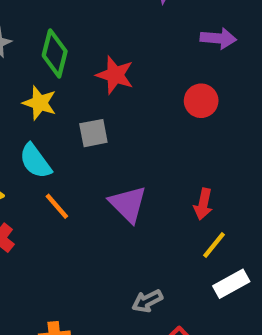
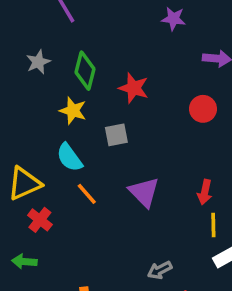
yellow line: (214, 245) -> (213, 225), turned -40

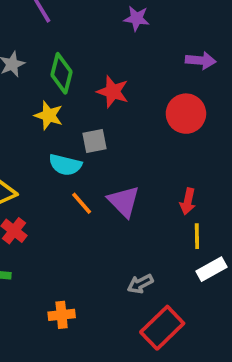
purple star: (174, 19) -> (137, 18), moved
red circle: (203, 109) -> (186, 114), size x1.4
cyan semicircle: (69, 157) -> (65, 165), moved, turned -40
orange line: (87, 194) -> (82, 203), moved

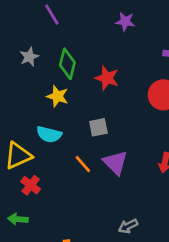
gray square: (94, 141) -> (98, 127), moved
cyan semicircle: (65, 165) -> (49, 134), moved

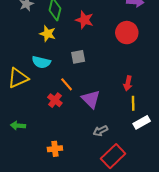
purple triangle: (115, 163) -> (91, 99), moved
red cross: (31, 185) -> (55, 100), moved

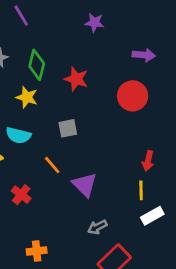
red arrow: (128, 83) -> (148, 161), moved
red cross: (55, 100) -> (21, 195), moved

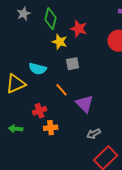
yellow star: (27, 97) -> (60, 42), moved
red cross: (21, 195) -> (40, 111), turned 32
orange cross: (37, 251) -> (51, 128), moved

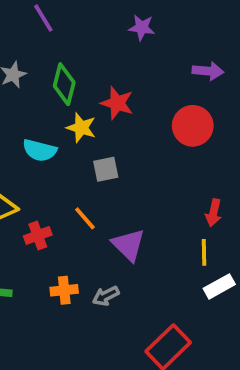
cyan semicircle: (38, 69) -> (40, 150), moved
red cross: (40, 111) -> (38, 235), moved
gray arrow: (94, 134) -> (106, 296), moved

